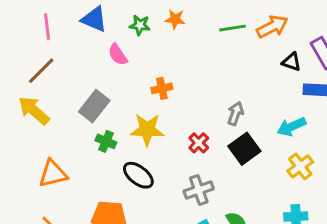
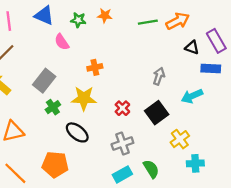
gray arrow: (235, 113) -> (159, 76), moved
green cross: (106, 141) -> (53, 107), turned 32
yellow cross: (300, 166) -> (180, 139), moved

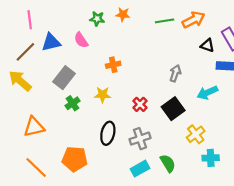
blue triangle: (44, 16) -> (51, 42), moved, turned -36
yellow star: (84, 98) -> (102, 95), size x0.7
black ellipse: (77, 132) -> (108, 133), moved, turned 65

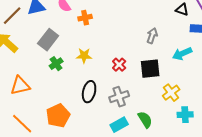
orange cross: (113, 65) -> (85, 18), moved
black square: (173, 109) -> (150, 69), turned 30
orange pentagon: (75, 159) -> (58, 116), turned -30

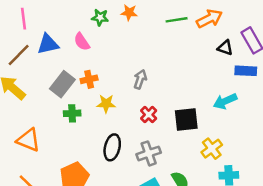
orange cross: (85, 18) -> (89, 79), moved
gray arrow: (152, 36) -> (140, 79), moved
green cross: (56, 64) -> (72, 113), turned 32
orange triangle: (20, 86) -> (28, 140), turned 35

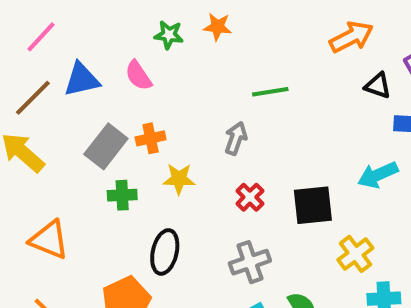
pink line: (24, 19) -> (41, 37), turned 50
green line: (177, 20) -> (270, 92), moved
black ellipse: (112, 147) -> (165, 252), moved

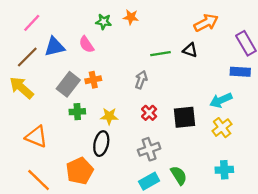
black triangle: (378, 86) -> (190, 50), moved
yellow star: (179, 179) -> (109, 116), moved
yellow cross: (355, 254) -> (222, 128), moved

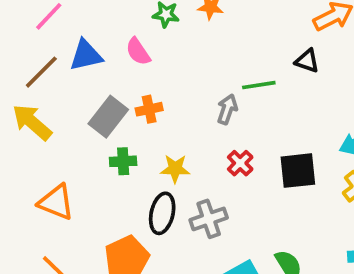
green line: (160, 54) -> (259, 85), moved
gray cross: (149, 149) -> (209, 219), moved

